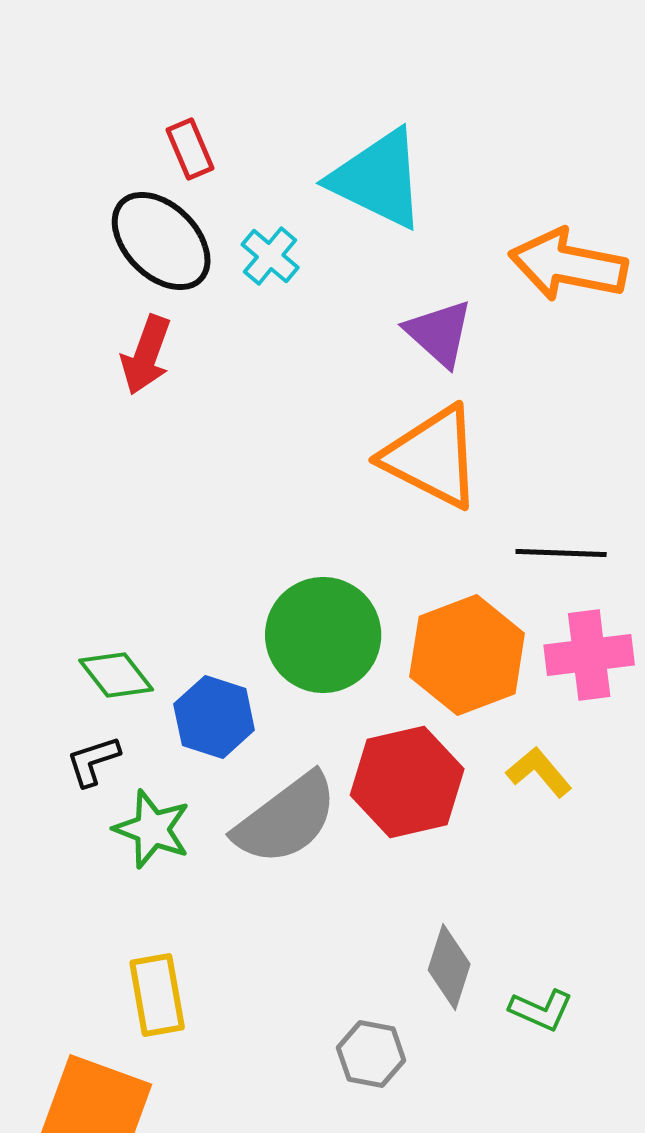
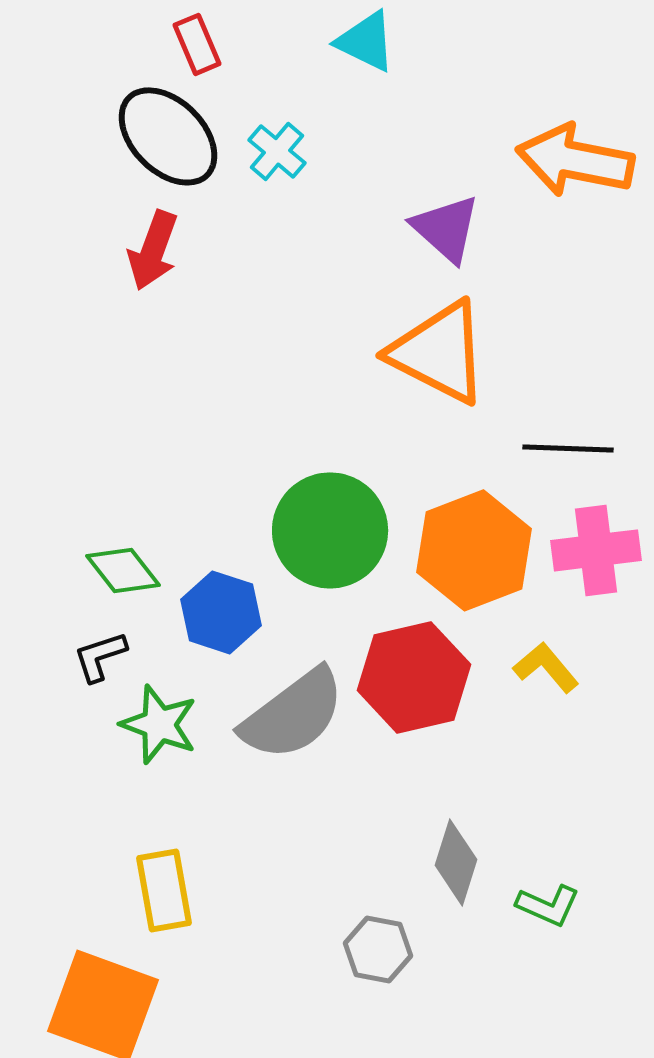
cyan triangle: (378, 179) -> (366, 41), moved, size x0.6

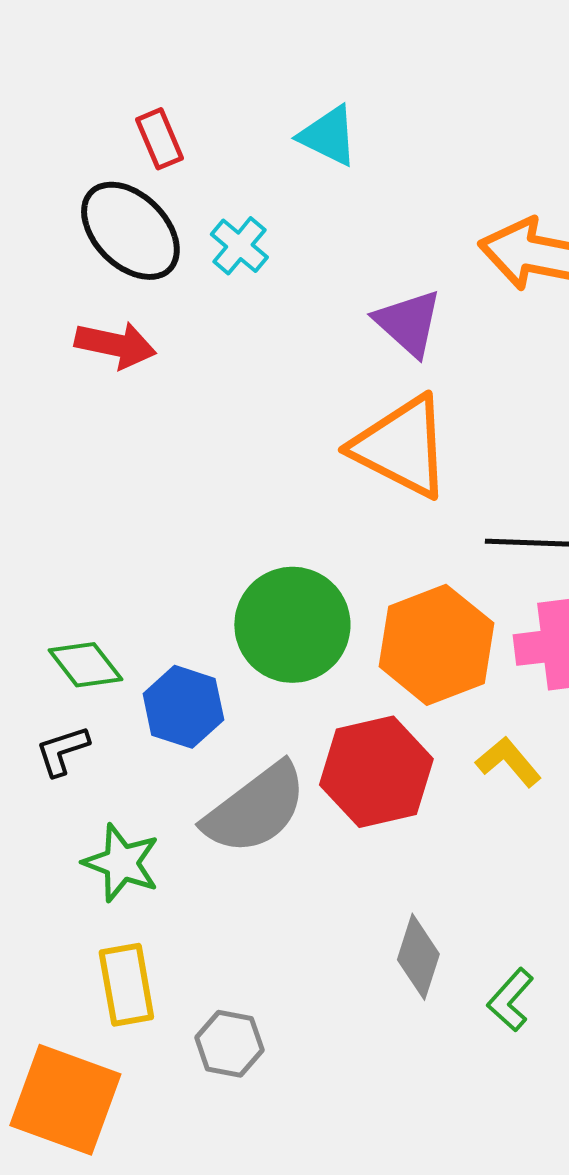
red arrow: (153, 250) -> (115, 345), turned -98
green star: (159, 724) -> (121, 863), moved
green L-shape: (548, 905) -> (510, 1000), turned 108
gray hexagon: (378, 949) -> (229, 1044), moved

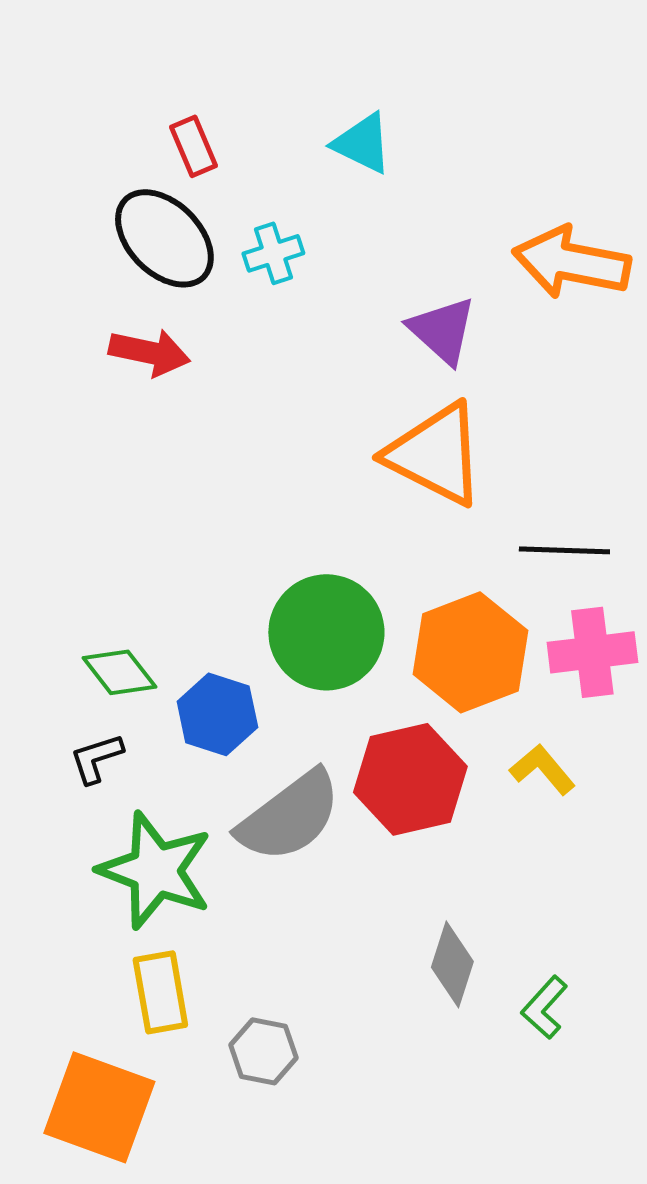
cyan cross: (239, 246) -> (273, 253), turned 32
green star: (121, 863) -> (155, 870), size x1.5

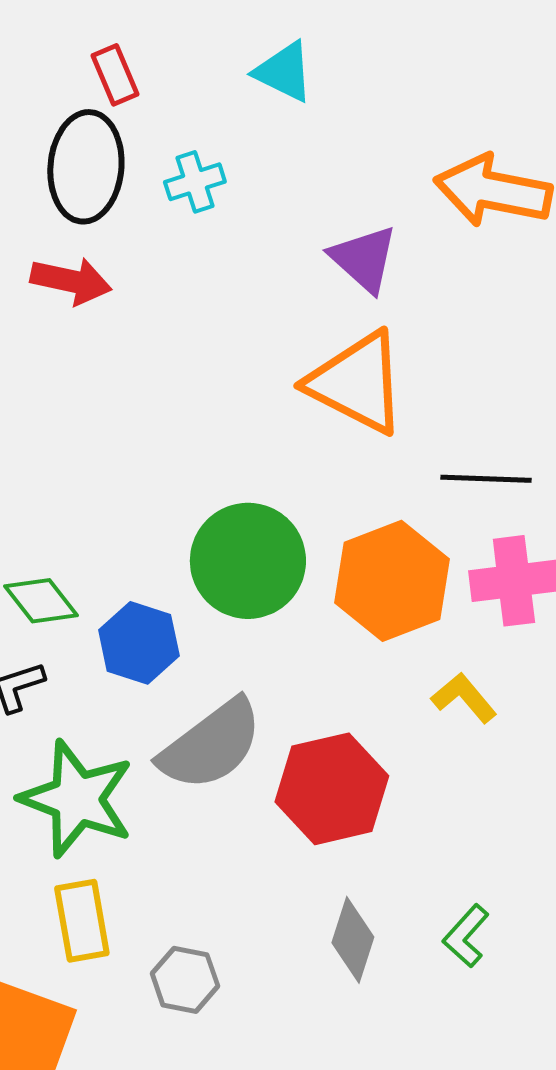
black ellipse: (164, 238) -> (86, 167), turned 50
red hexagon: (410, 779) -> (332, 789), moved
gray diamond: (452, 964) -> (353, 940), moved

